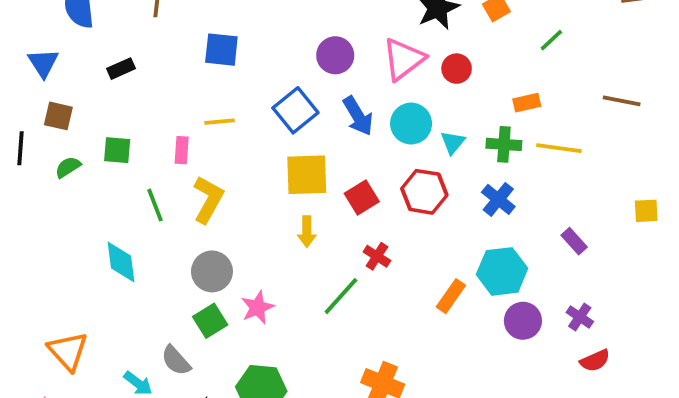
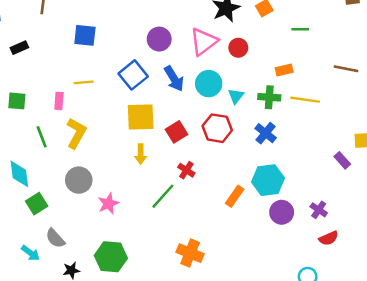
green line: (551, 40) -> (300, 29), turned 42
purple rectangle: (574, 241) -> (342, 160), moved
green square: (210, 321) -> (37, 204), moved

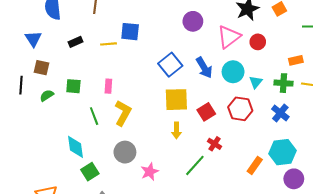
purple circle: (159, 39) -> (193, 21), moved
yellow line: (84, 82) -> (108, 44), moved

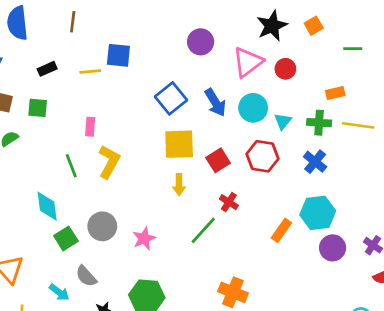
green square: (73, 86) -> (38, 108), moved
gray circle: (125, 152) -> (102, 226), moved

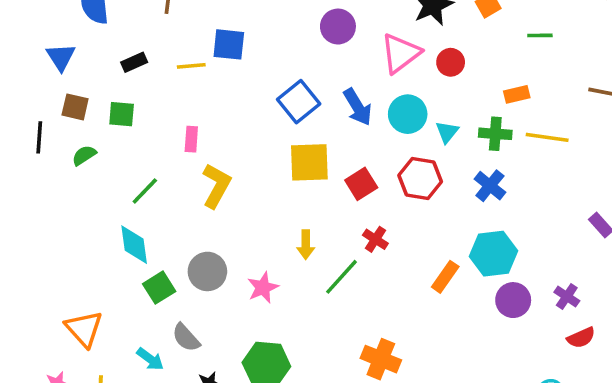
green line: (71, 166) -> (145, 191), moved, turned 65
yellow arrow: (179, 185) -> (306, 245), moved

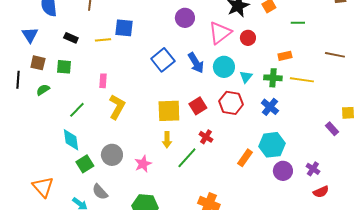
black rectangle: (134, 62) -> (71, 38), turned 48
yellow square: (309, 162) -> (169, 111), moved

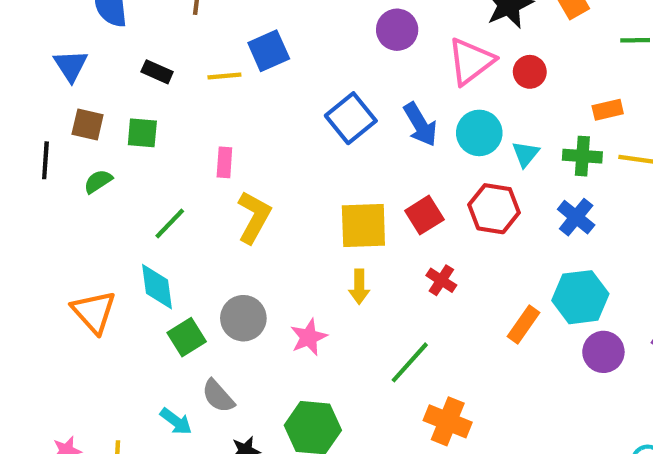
blue square: (124, 28) -> (269, 51), turned -30
green line: (187, 158) -> (410, 362), moved
orange triangle: (43, 187) -> (94, 312), moved

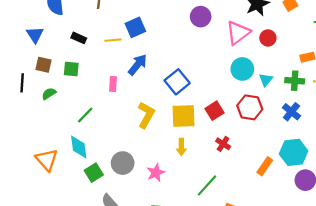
blue square: (351, 118) -> (177, 82), moved
blue arrow: (420, 124) -> (138, 65), moved, turned -110
yellow L-shape: (254, 217) -> (146, 115), moved

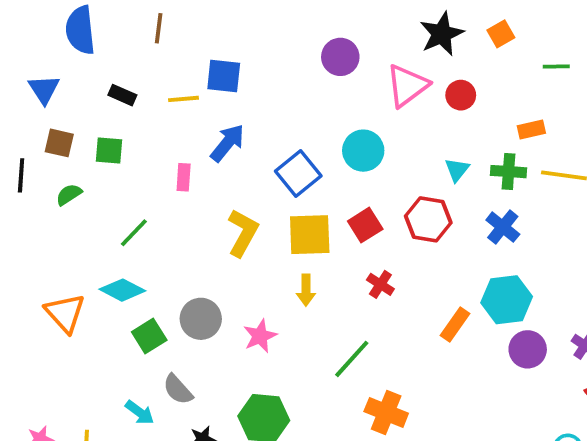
blue square: (135, 27) -> (224, 76), turned 30
cyan circle: (242, 69) -> (363, 151), moved
cyan diamond: (79, 147) -> (122, 290), turned -55

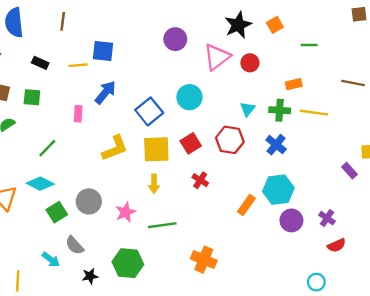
yellow L-shape: (243, 233) -> (115, 148), turned 40
green line: (352, 359) -> (162, 225), moved, turned 40

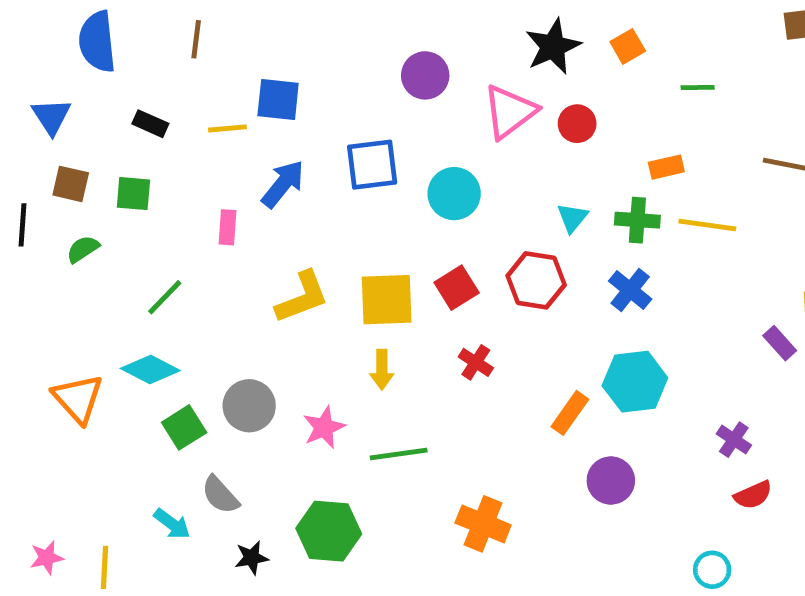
blue square: (149, 111) -> (372, 165), moved, turned 32
purple circle: (291, 220) -> (611, 481), moved

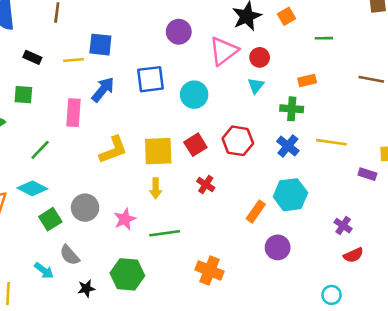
cyan triangle: (572, 218) -> (256, 86), moved
yellow line: (707, 225) -> (332, 142), moved
pink rectangle: (227, 227) -> (73, 113), size x1.5
purple rectangle: (780, 343) -> (367, 174), turned -30

